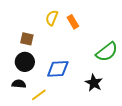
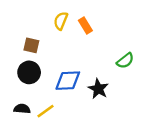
green semicircle: (107, 52) -> (125, 61), size x0.7
black star: (94, 83) -> (98, 89), moved
black semicircle: (19, 84) -> (22, 109), moved

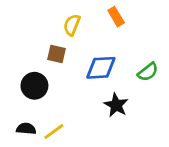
orange rectangle: (85, 25) -> (116, 17), moved
brown square: (31, 45) -> (57, 54), moved
blue diamond: (68, 81) -> (101, 68), moved

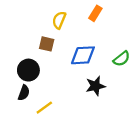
orange rectangle: (116, 17) -> (95, 13), turned 63
black star: (116, 105) -> (95, 86), turned 30
black semicircle: (26, 129) -> (24, 93), moved, turned 105

